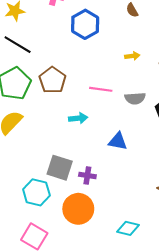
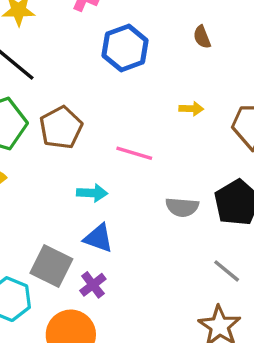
gray semicircle: (135, 98) -> (182, 207), moved
blue triangle: (118, 141) -> (98, 238), moved
purple cross: (87, 176) -> (93, 285), turned 35

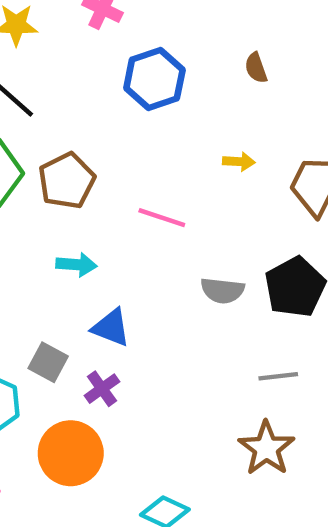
cyan arrow: (92, 193) -> (76, 265), moved
gray square: (51, 266) -> (48, 362), size x0.7
gray line: (227, 271) -> (278, 376), turned -48

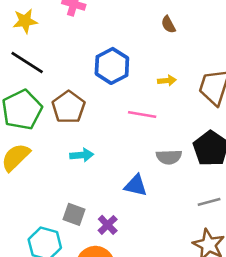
blue hexagon: (154, 79) -> (112, 66), moved
pink line: (162, 218) -> (142, 115), moved
blue triangle: (111, 328) -> (136, 185), moved

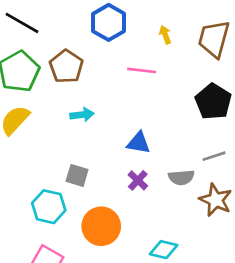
yellow arrow: (167, 81) -> (165, 35), turned -102
gray semicircle: (169, 157) -> (181, 177), moved
purple cross: (108, 225) -> (138, 180), moved

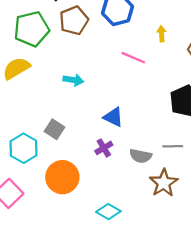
brown pentagon: (66, 67) -> (74, 20), moved

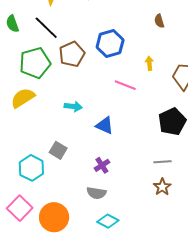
blue triangle: (113, 117) -> (105, 125), moved
gray semicircle: (141, 156) -> (96, 193), moved
orange circle: (62, 177) -> (54, 217), moved
brown star: (164, 183) -> (162, 187), moved, size x0.7

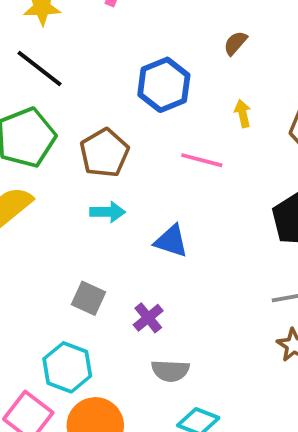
brown semicircle: (159, 21) -> (235, 43), moved, turned 64
brown pentagon: (72, 54) -> (104, 153), moved
purple cross: (102, 165) -> (148, 318), moved
cyan hexagon: (31, 168) -> (67, 367), moved

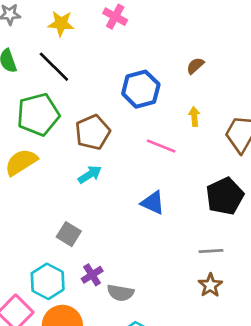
cyan arrow: (108, 212) -> (90, 175), turned -40
blue triangle: (171, 241) -> (153, 203), moved
purple cross: (148, 318) -> (92, 275), moved

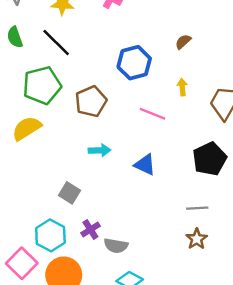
cyan arrow: (90, 175) -> (100, 150), moved, turned 30

